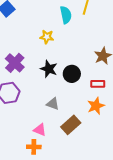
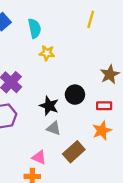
cyan semicircle: (66, 15) -> (35, 28), moved
black star: (49, 69) -> (49, 106), moved

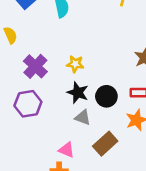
yellow star: (47, 53) -> (75, 64), moved
black circle: (75, 95) -> (106, 96), moved

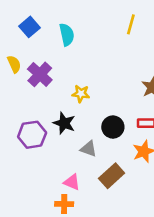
purple cross: (35, 66) -> (40, 74), moved
black star: (78, 93) -> (64, 123), moved

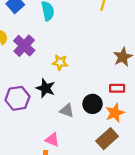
black circle: (113, 127) -> (93, 104), moved
brown rectangle: (112, 176) -> (107, 139), moved

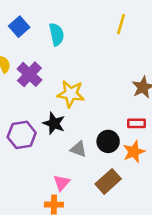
yellow star: (60, 62) -> (71, 94), size x1.5
brown rectangle: (107, 139) -> (108, 181), moved
pink triangle: (52, 140) -> (62, 183), turned 48

